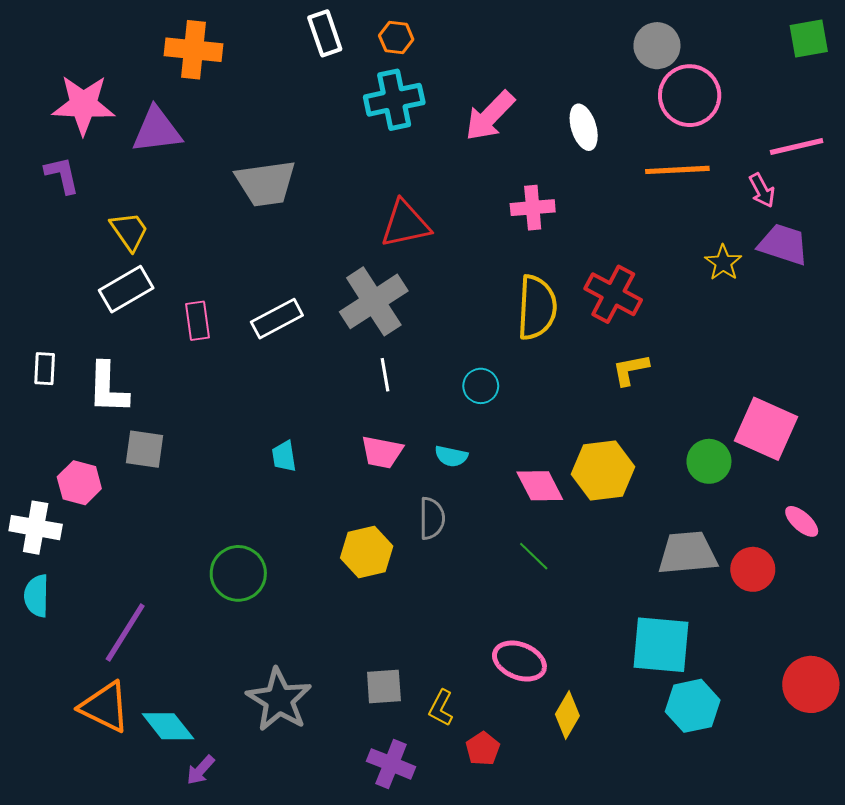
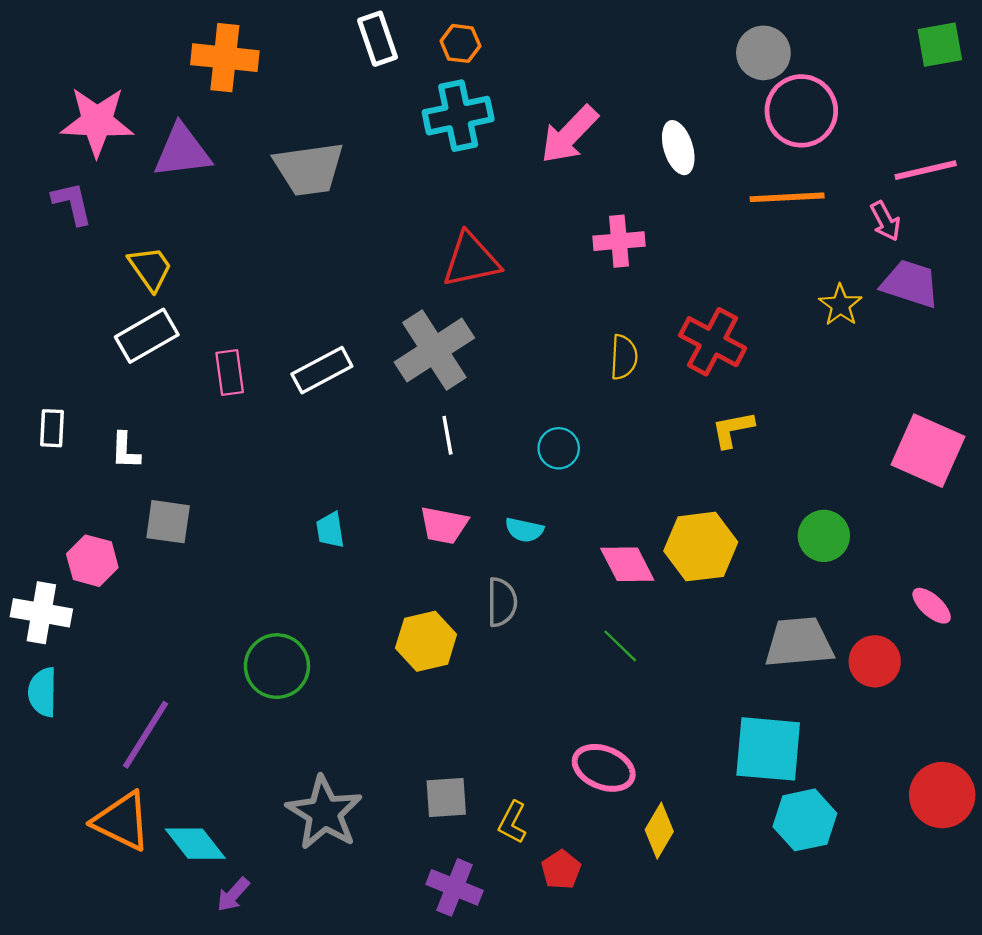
gray trapezoid: (266, 183) -> (309, 169), moved
yellow semicircle: (537, 307) -> (624, 357), size x0.6
white L-shape: (108, 388) -> (125, 451), size x0.6
pink square: (766, 429) -> (928, 451), moved

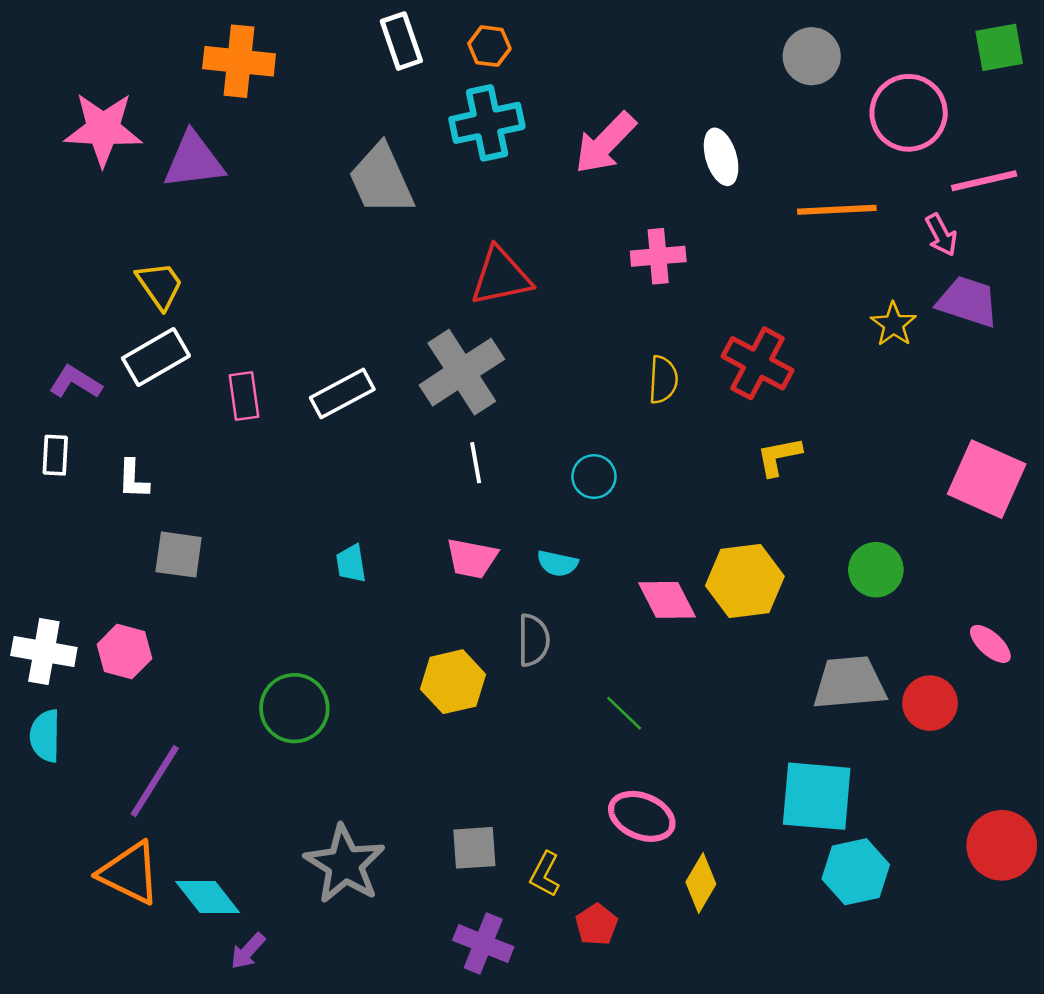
pink circle: (801, 111) -> (909, 113), moved
gray trapezoid: (309, 169) -> (381, 180), moved, turned 74
purple L-shape: (72, 203) -> (75, 382), moved, turned -45
pink hexagon: (92, 561) -> (124, 651), moved
green line: (620, 646) -> (624, 713), moved

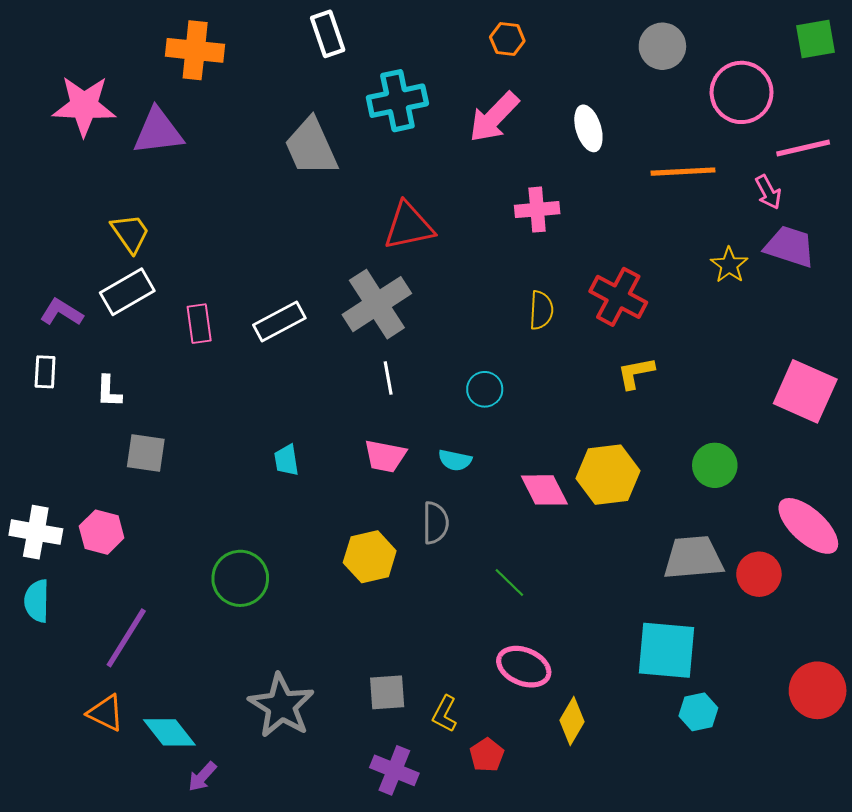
orange hexagon: (489, 46) -> (507, 39), moved
pink ellipse: (990, 644) -> (808, 526), size x1.8
cyan hexagon: (856, 872) -> (698, 712), size x0.7
orange triangle: (130, 873) -> (106, 713), size x0.7

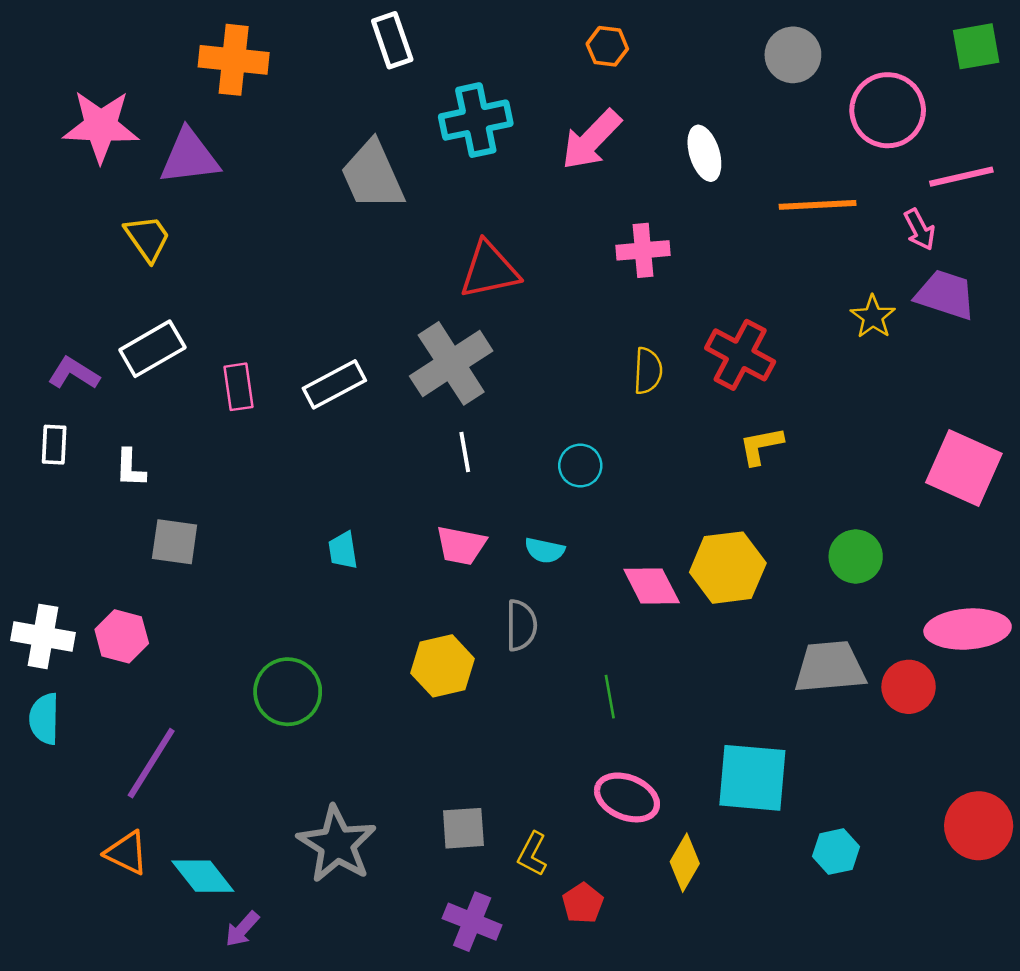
yellow trapezoid: (130, 233) -> (148, 238), moved
pink ellipse: (808, 526) -> (968, 629), turned -46
green line: (509, 582) -> (610, 697), turned 36
cyan square: (667, 650) -> (752, 778), moved

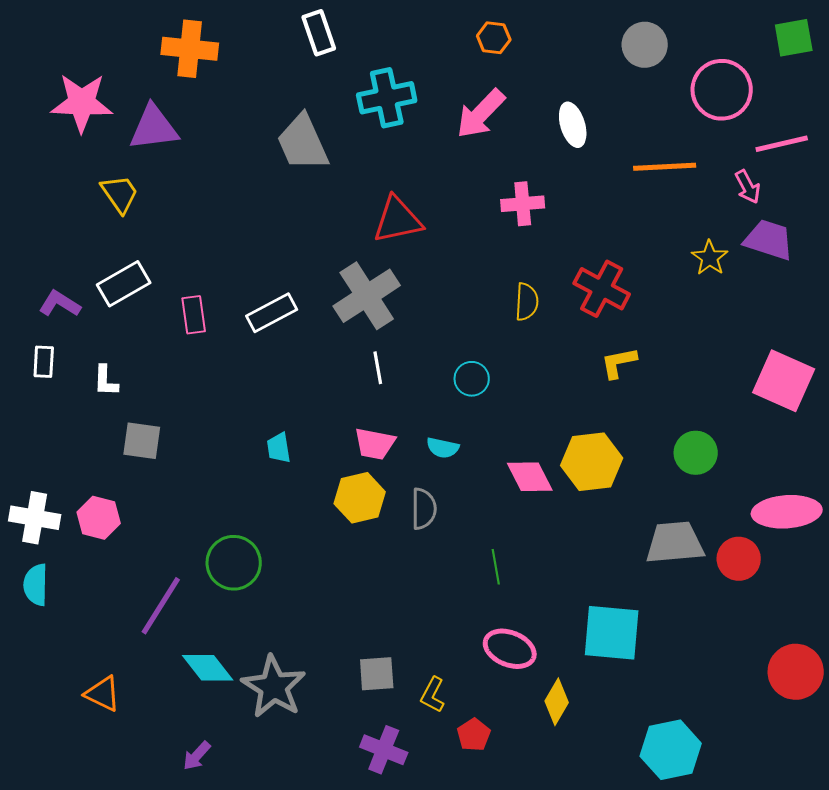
yellow hexagon: (443, 666) -> (360, 498), moved
purple line: (151, 763) -> (161, 606), moved
cyan hexagon: (836, 852) -> (671, 750), moved, size x1.6
cyan diamond: (203, 876) -> (208, 668), moved

